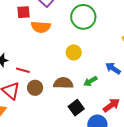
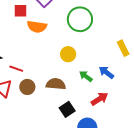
green arrow: (90, 81) -> (86, 76), moved, turned 64
red arrow: (111, 105) -> (99, 99), moved

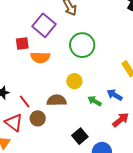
red line: (16, 69) -> (25, 102), turned 40
brown semicircle: (56, 84) -> (57, 100), moved
red arrow: (99, 99) -> (121, 120), moved

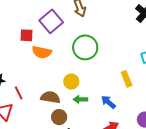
green arrow: (95, 101) -> (80, 99), moved, turned -40
brown circle: (38, 118) -> (59, 117), moved

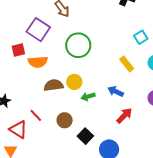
red line: (19, 93) -> (36, 115), moved
brown semicircle: (50, 97) -> (54, 85), moved
brown circle: (59, 117) -> (65, 120), moved

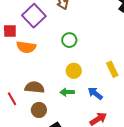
green circle: (78, 45) -> (69, 40), size x0.6
yellow circle: (74, 82) -> (74, 71), moved
brown semicircle: (54, 85) -> (35, 87), moved

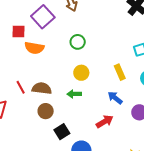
blue arrow: (95, 93) -> (115, 98), moved
red line: (12, 99) -> (21, 87), moved

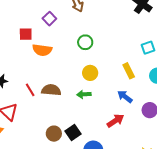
purple square: (43, 17) -> (49, 19), size x0.6
brown circle: (46, 111) -> (54, 134), moved

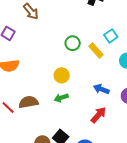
green circle: (85, 42) -> (73, 43), moved
yellow rectangle: (129, 71) -> (96, 50), moved

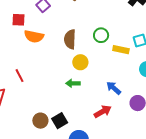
yellow rectangle: (96, 50) -> (121, 50), turned -56
brown semicircle: (28, 102) -> (70, 39), moved, turned -96

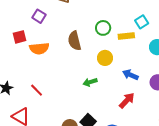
yellow circle: (80, 62) -> (105, 58), moved

